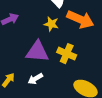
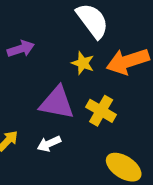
orange arrow: (80, 19) -> (128, 61), turned 132

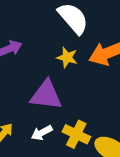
yellow cross: (101, 111) -> (76, 134), moved

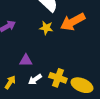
purple triangle: (46, 95) -> (26, 60), moved, size x0.6

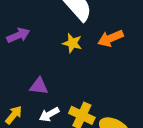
orange arrow: (73, 22) -> (111, 38), size x0.7

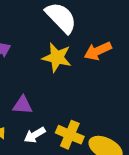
yellow star: (72, 43) -> (57, 58), size x1.4

